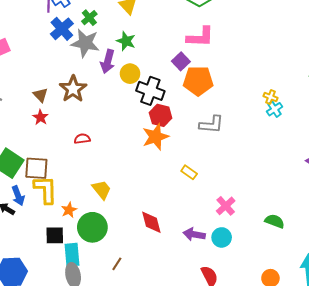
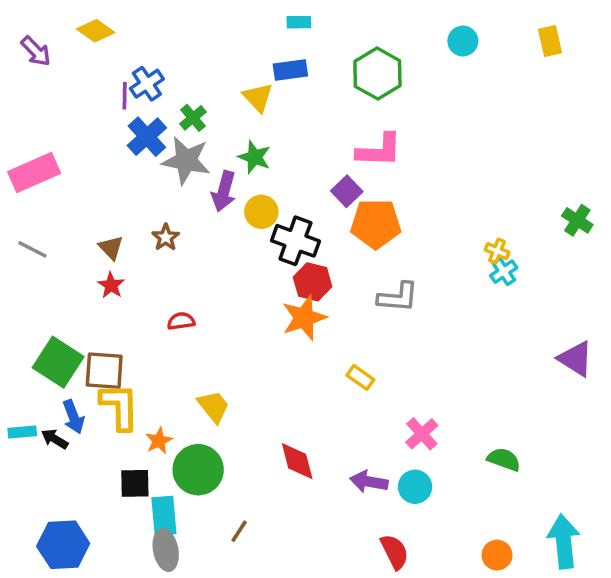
brown star: (73, 89) -> (166, 237), size x0.6

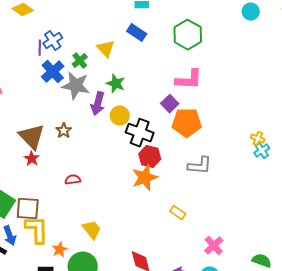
cyan circle: (463, 41) -> (251, 12), moved
blue rectangle: (290, 70) -> (137, 33), turned 42
yellow triangle: (258, 97) -> (106, 49), moved
brown triangle: (111, 248) -> (32, 137), size x1.8

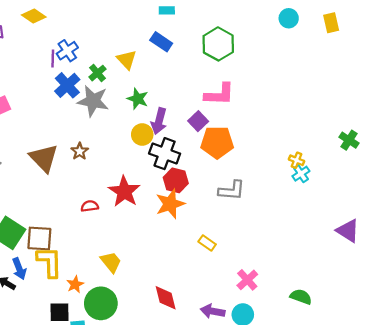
purple arrow: (98, 104) -> (159, 121), moved
red star: (32, 159) -> (124, 192), moved, size x1.8

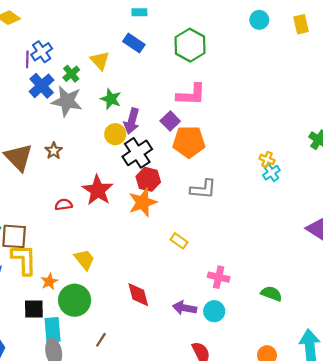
black cross: (165, 154) -> (137, 153), turned 36
pink cross: (247, 280) -> (219, 277), turned -35

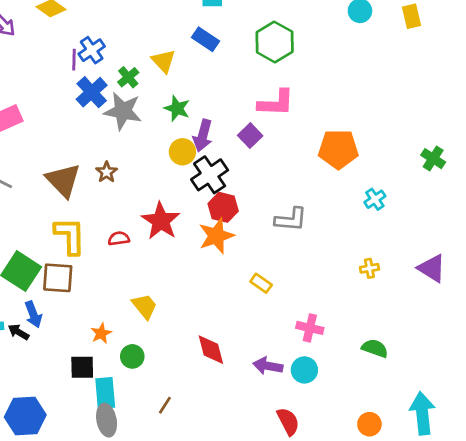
orange pentagon: (189, 142) -> (338, 149), moved
yellow cross: (267, 159) -> (369, 268), moved, turned -32
yellow L-shape: (24, 260) -> (70, 236), moved
green circle: (75, 300) -> (132, 356), size x0.6

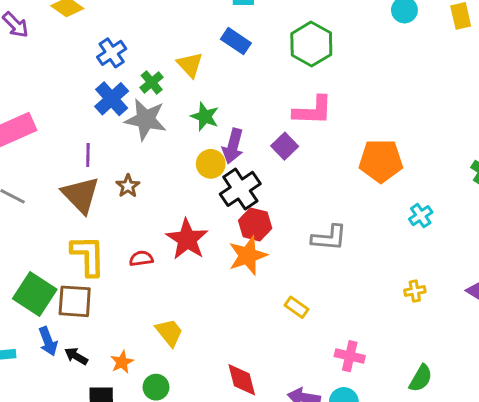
purple line: (74, 60) -> (88, 155), moved
black arrow: (18, 332) -> (76, 356), moved
green semicircle: (375, 348) -> (421, 378), turned 100

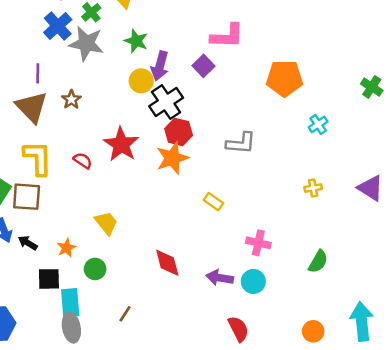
red semicircle: (141, 258) -> (83, 161), turned 42

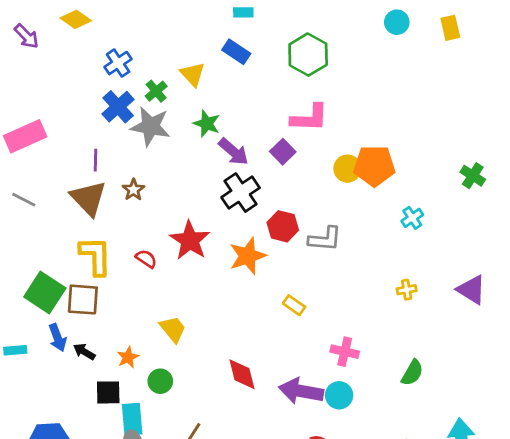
purple arrow: (160, 66) -> (233, 152), turned -64
yellow circle: (141, 81) -> (348, 169), moved
red hexagon: (179, 132) -> (283, 226), moved
purple arrow: (220, 278) -> (301, 391), size x1.4

